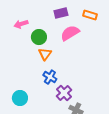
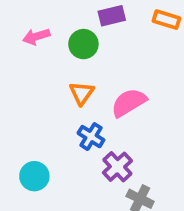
pink semicircle: (70, 33) -> (129, 103), moved
green circle: (39, 37) -> (83, 44), moved

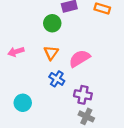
pink arrow: (36, 37) -> (16, 52), moved
purple cross: (117, 167) -> (83, 95), moved, turned -36

